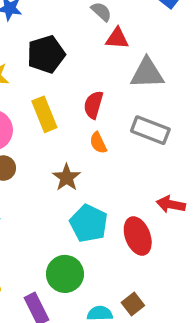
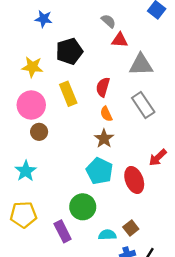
gray rectangle: (150, 130) -> (143, 105), turned 35
brown star: (67, 178) -> (104, 139), moved
red arrow: (171, 204) -> (158, 158), turned -54

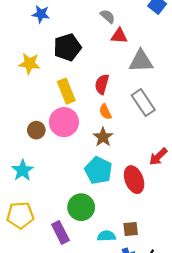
pink circle: (31, 105) -> (64, 122), moved
brown square: (131, 228) -> (131, 229), turned 32

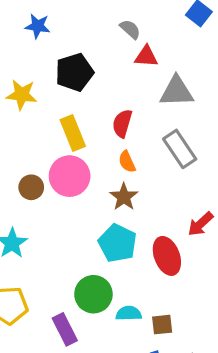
cyan semicircle: (106, 236) -> (129, 313), moved

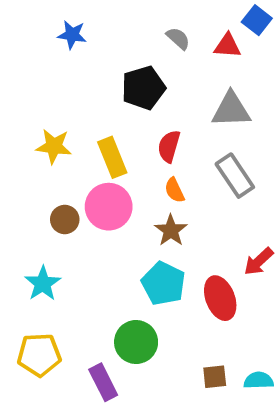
red triangle: (146, 56) -> (227, 46), moved
black pentagon: (74, 72) -> (143, 88), moved
yellow star: (22, 95) -> (54, 146), moved
cyan semicircle: (129, 313) -> (259, 380), moved

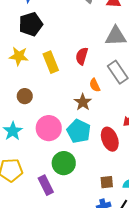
black pentagon: (143, 88) -> (31, 24), moved
orange semicircle: (174, 190) -> (95, 85), moved
pink circle: (109, 207) -> (49, 128), moved

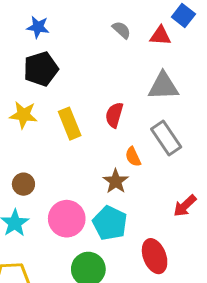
brown circle: (25, 96) -> (23, 184), moved
red ellipse: (110, 139) -> (155, 256), moved

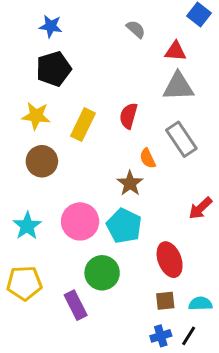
red triangle: (160, 36) -> (175, 51), moved
yellow rectangle: (70, 124) -> (83, 125), turned 48
brown circle: (23, 184) -> (42, 161), moved, size x1.4

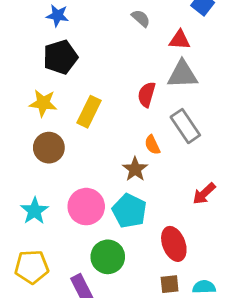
red semicircle: (128, 116) -> (147, 94), moved

